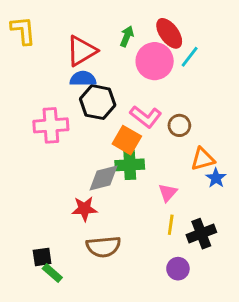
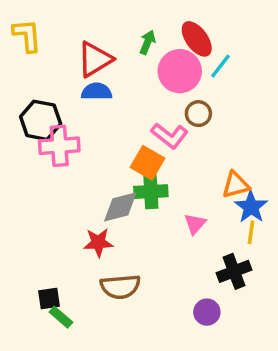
black hexagon: (98, 102) -> (41, 120), moved
brown circle: (179, 125) -> (198, 114), moved
blue star: (216, 178) -> (251, 207), size x1.4
yellow line: (171, 225) -> (251, 232), moved

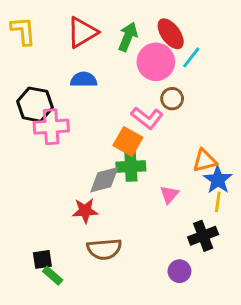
green arrow: (147, 42) -> (128, 37), size x1.4
red triangle: (95, 59) -> (82, 32), moved

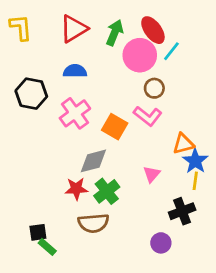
pink L-shape: (147, 118) -> (148, 116), moved
pink cross: (51, 127) -> (75, 113), moved, turned -32
green cross: (131, 167) -> (107, 191), moved, turned -35

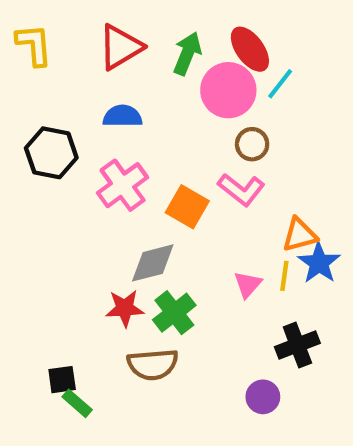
yellow line: (195, 181) -> (284, 276), moved

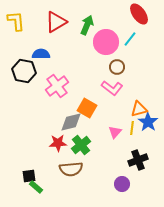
red ellipse: (250, 49) -> (139, 14), moved
blue semicircle: (123, 116) -> (41, 54), moved
orange square: (187, 207) -> (87, 108), moved

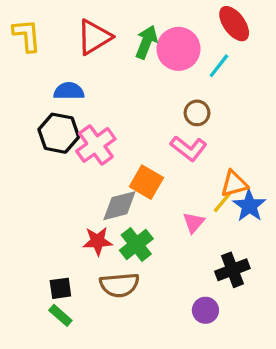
pink circle: (106, 42) -> (178, 49), moved
black hexagon: (24, 71) -> (59, 133), moved
yellow line: (132, 128) -> (222, 202), moved, turned 32
black square: (29, 176) -> (60, 288), moved

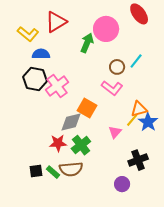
yellow L-shape: (27, 35) -> (28, 34), moved, turned 135
green arrow: (146, 42) -> (87, 43), moved
cyan line: (219, 66) -> (136, 61), moved
green rectangle: (60, 315) -> (53, 172), moved

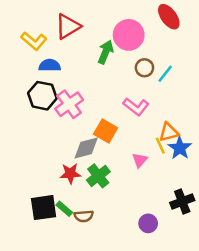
brown circle: (117, 67) -> (144, 68), moved
yellow line: (132, 120) -> (160, 146), turned -64
black cross: (138, 160) -> (182, 201), moved
brown semicircle: (71, 169) -> (84, 216), moved, size x0.7
black square: (36, 171) -> (44, 208), size x1.6

